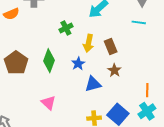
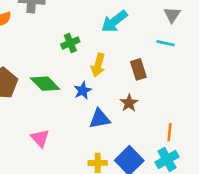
brown rectangle: (111, 46) -> (138, 69), moved
green diamond: (49, 61) -> (45, 84), turned -70

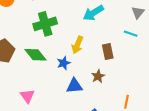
green cross: (70, 43) -> (45, 24), moved, size x1.6

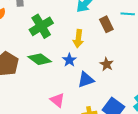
brown rectangle: (108, 51) -> (106, 24), moved
pink triangle: (27, 96) -> (57, 100), moved

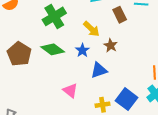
yellow arrow: (78, 39) -> (91, 29), turned -54
brown star: (107, 64) -> (111, 45), moved

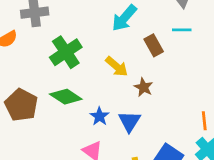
blue star: (82, 50) -> (99, 116), moved
blue triangle: (99, 70) -> (129, 121), turned -36

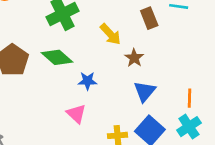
blue star: (99, 116) -> (87, 81), turned 30
blue triangle: (129, 121) -> (145, 91), moved

